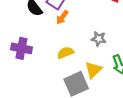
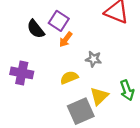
gray star: (99, 39) -> (93, 59), moved

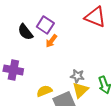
gray star: (93, 59) -> (77, 76), moved
yellow semicircle: (69, 78) -> (44, 91), moved

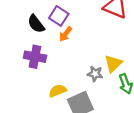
purple cross: (13, 70) -> (35, 57), moved
yellow triangle: (80, 90) -> (113, 64), moved

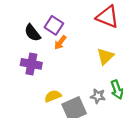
yellow triangle: (113, 64) -> (105, 56), moved
gray star: (95, 74) -> (98, 96), moved

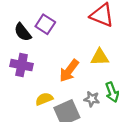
orange arrow: (60, 42) -> (69, 71), moved, size x1.5
yellow triangle: (105, 56) -> (100, 57), turned 42

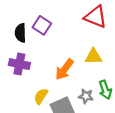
black semicircle: (23, 32) -> (20, 33), turned 36
yellow semicircle: (44, 99) -> (41, 96), turned -35

